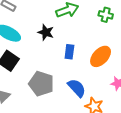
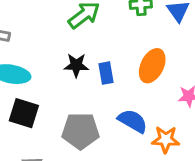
black star: (46, 32) -> (76, 65), moved

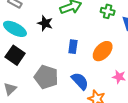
black star: (76, 65) -> (45, 23), moved

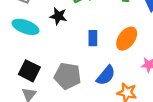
black square: (15, 55) -> (29, 71), moved
blue semicircle: (80, 81) -> (106, 75), turned 90

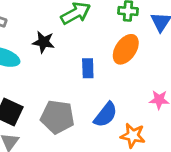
orange ellipse: (127, 39) -> (126, 49), moved

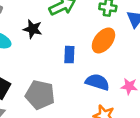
blue semicircle: (106, 115) -> (97, 82), moved, turned -115

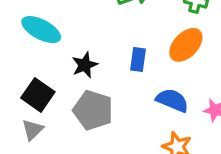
black star: (33, 29) -> (85, 65), moved, turned 30

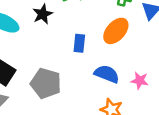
black star: (85, 65) -> (43, 14), moved

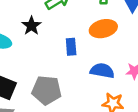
orange ellipse: (116, 31) -> (103, 29), turned 45

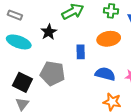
gray pentagon: (47, 90) -> (52, 73), moved

